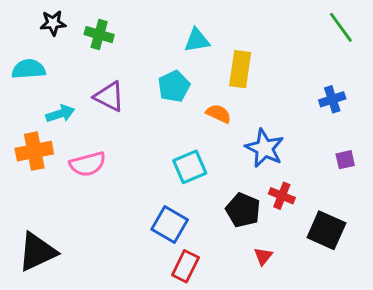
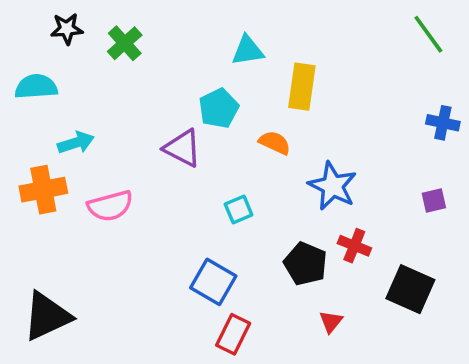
green cross: (99, 35) -> (125, 43), turned 32
purple triangle: (109, 96) -> (183, 148), moved
blue cross: (332, 99) -> (443, 123), moved, turned 30
cyan square: (190, 167) -> (239, 210), size x0.7

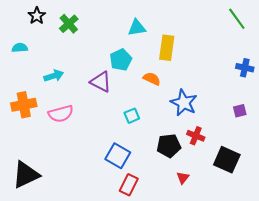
black star: (67, 29) -> (37, 16), turned -30
cyan semicircle: (36, 87) -> (20, 48), size x0.7
cyan arrow: (76, 143) -> (54, 76), moved
black pentagon: (305, 264) -> (169, 146), turned -30

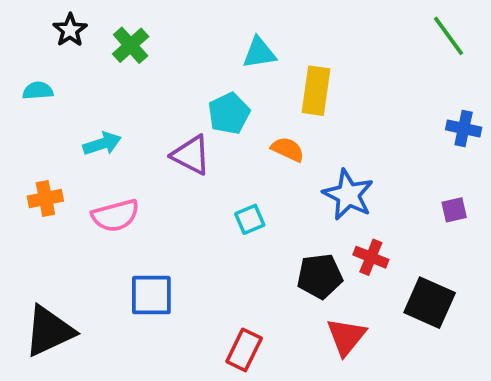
orange cross: (24, 105) -> (45, 199), size x0.7
blue square: (118, 156) -> (151, 295), moved, turned -30
red triangle: (183, 178) -> (346, 337), size x1.6

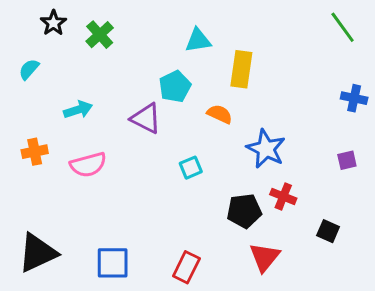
cyan semicircle: (38, 91) -> (29, 69), turned -45
blue square: (151, 295) -> (113, 263), moved
black square: (430, 303) -> (328, 231), size x0.6

